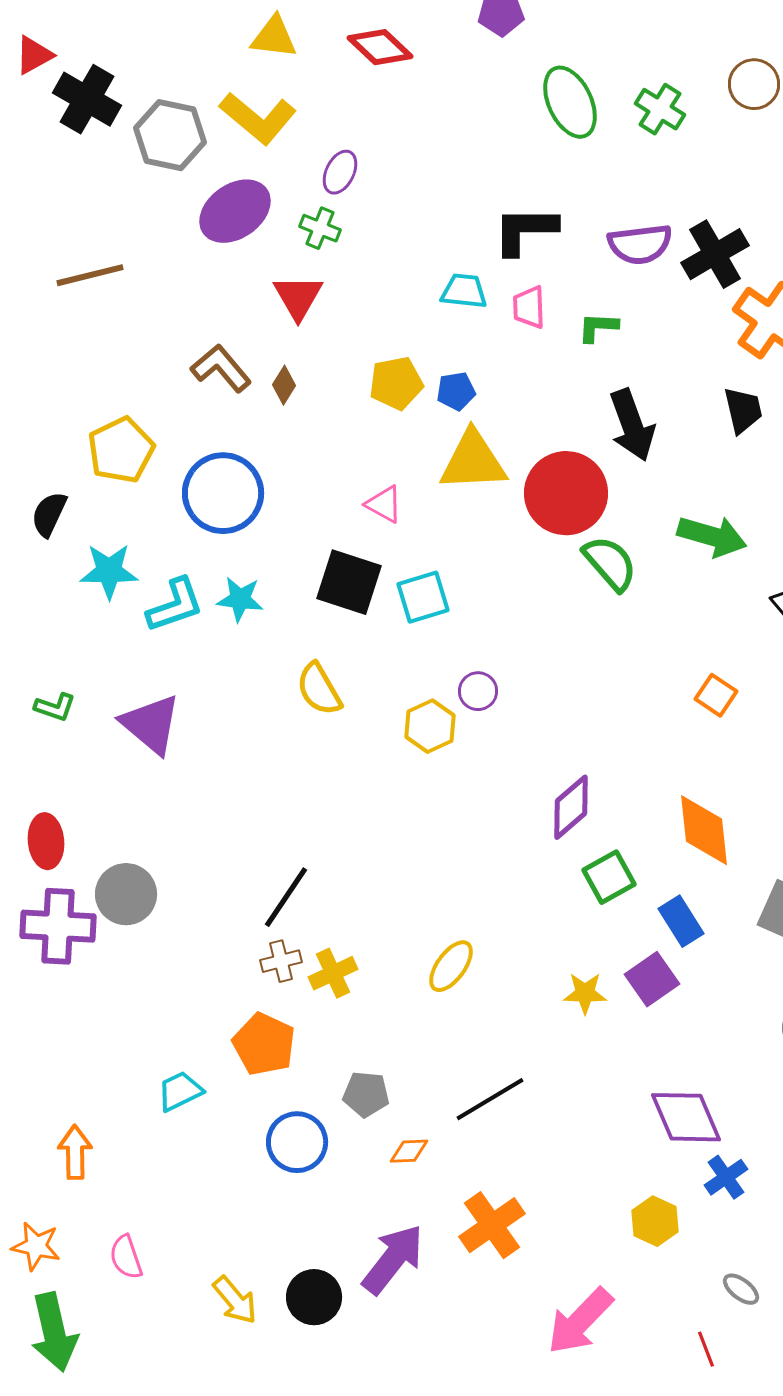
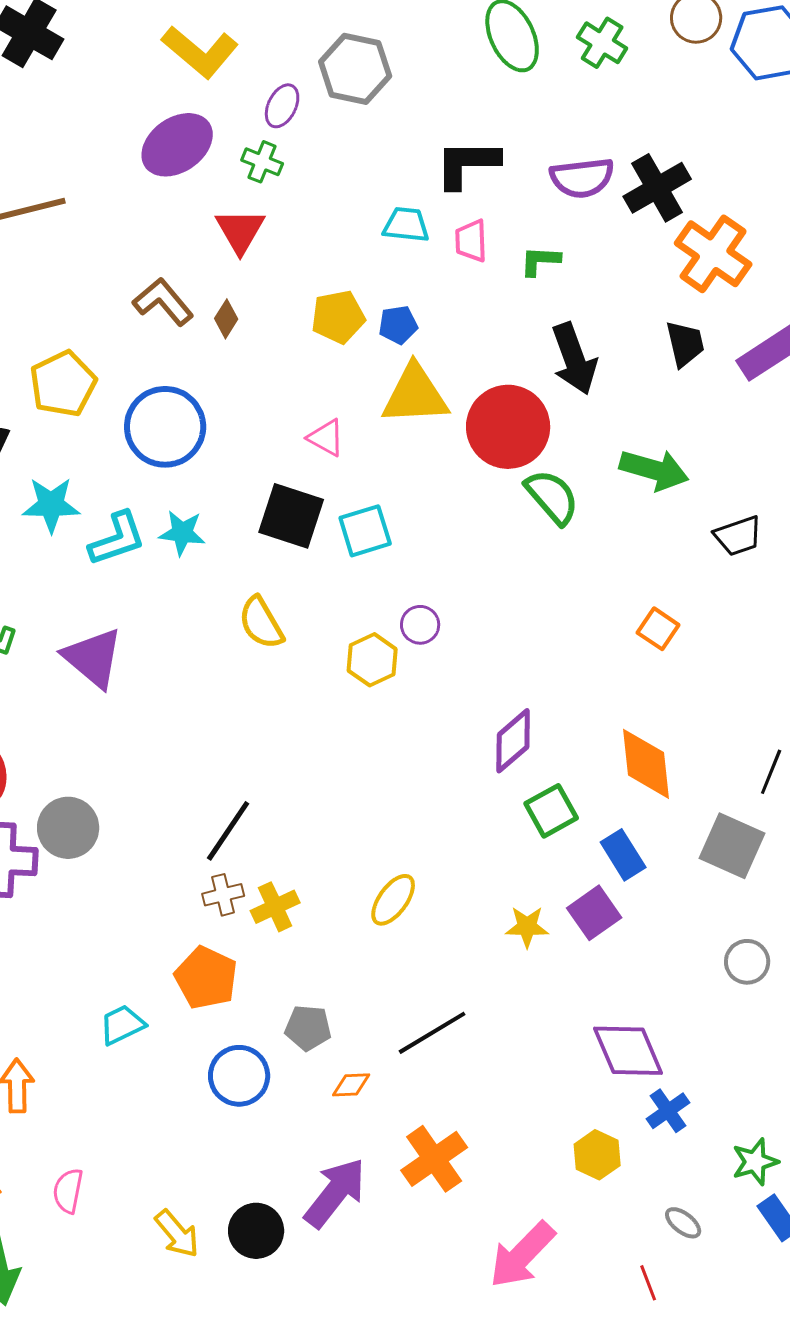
gray hexagon: (170, 135) -> (355, 69), moved
pink semicircle: (126, 1257) -> (68, 1191), turned 30

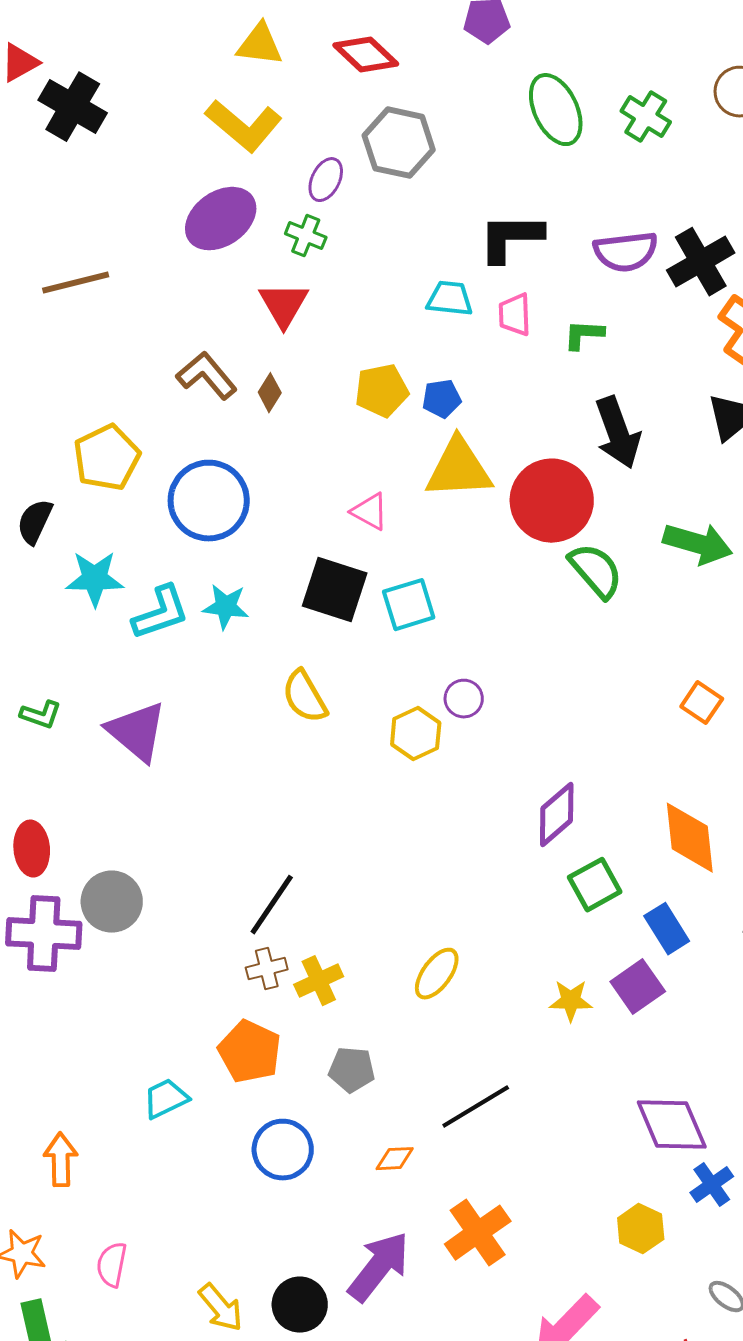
gray pentagon: (308, 1028) -> (352, 1070), moved

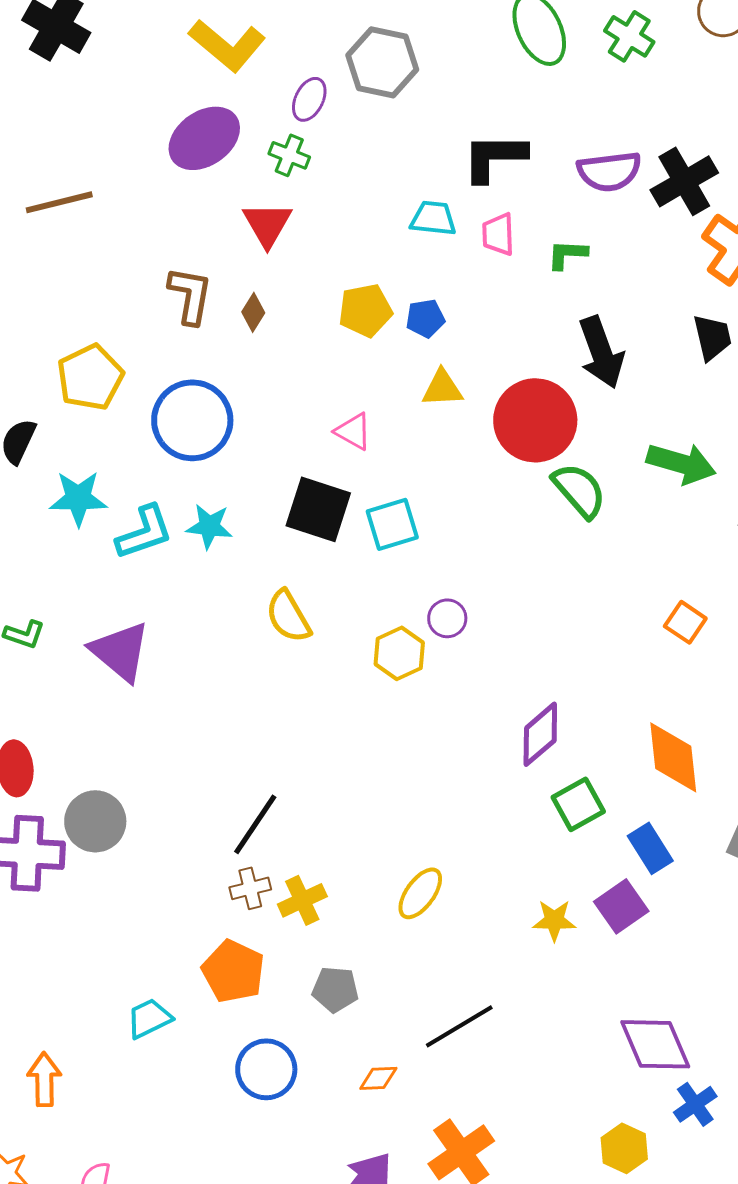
brown L-shape: (207, 376) -> (190, 295), turned 50
yellow triangle: (459, 469) -> (442, 388), size x0.6

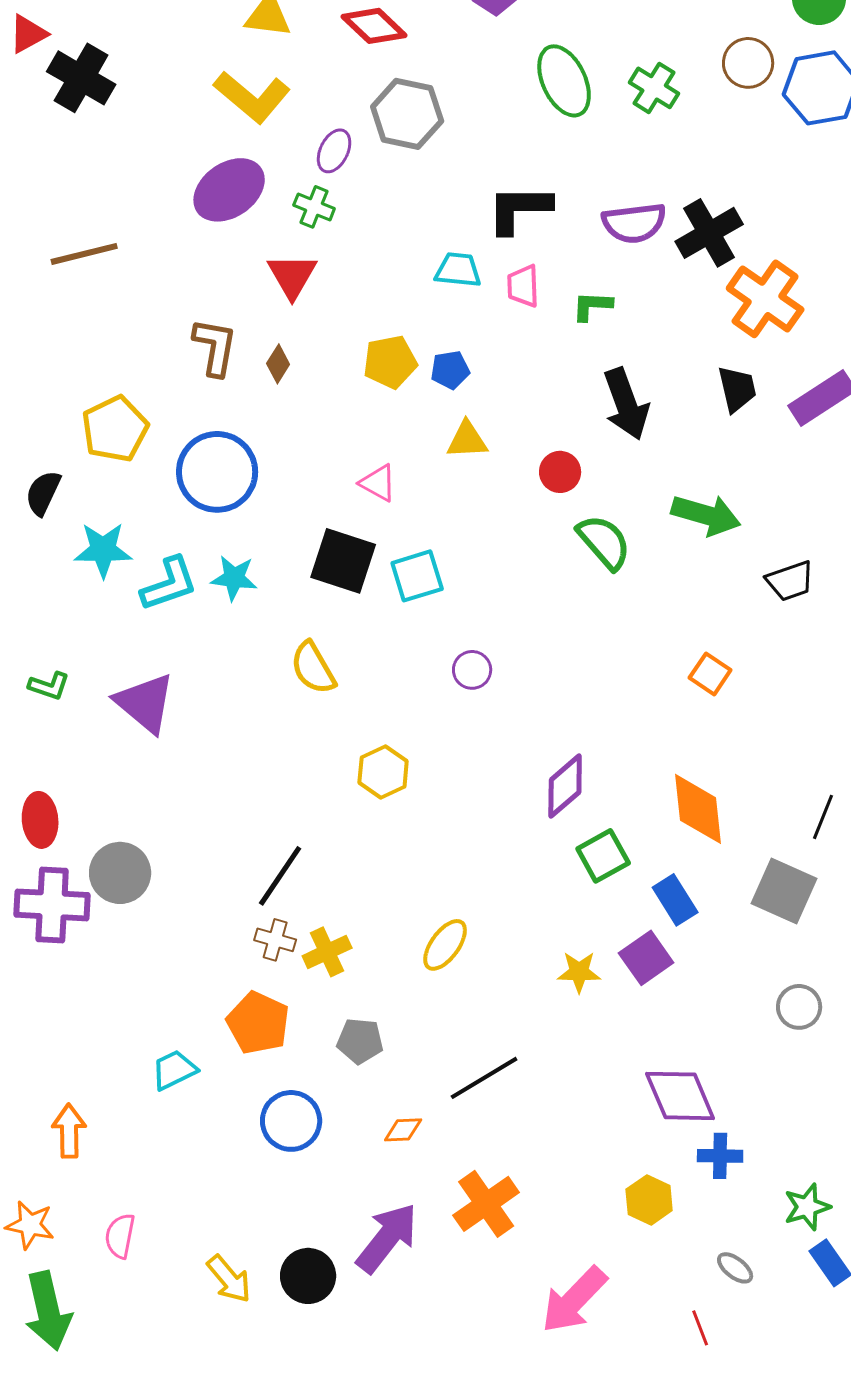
red circle: (535, 420) -> (560, 472), size x0.5
yellow hexagon: (399, 653) -> (383, 772), moved
brown cross: (250, 888) -> (275, 940), turned 30
blue cross: (695, 1104) -> (720, 1156), turned 36

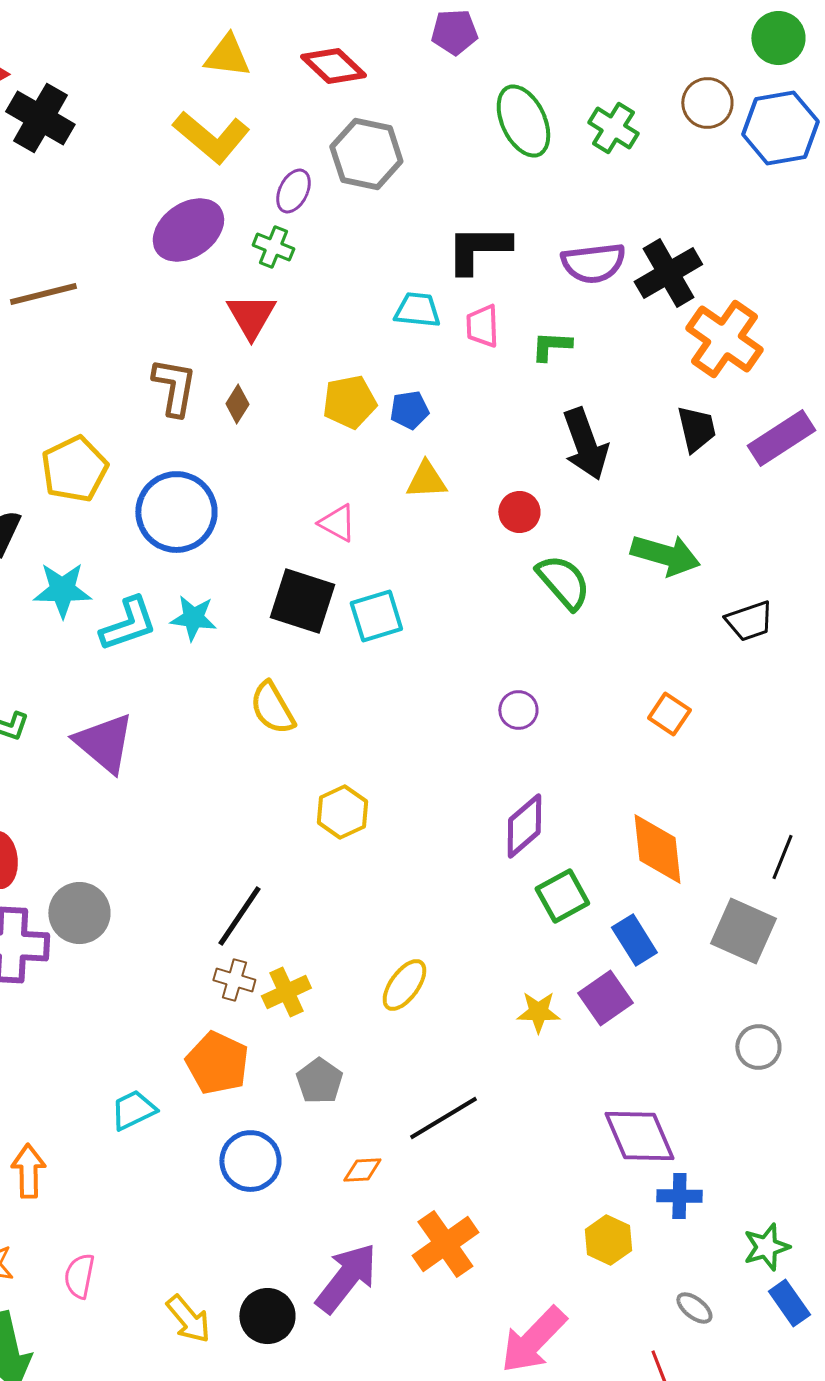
purple circle: (472, 670) -> (518, 710), moved
gray pentagon: (360, 1041) -> (319, 1081), turned 30

